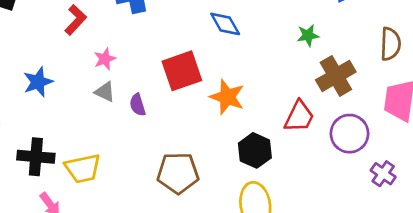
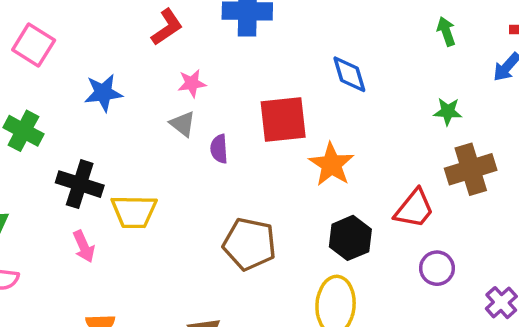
purple circle: (350, 134) -> (437, 268), moved, size x0.7

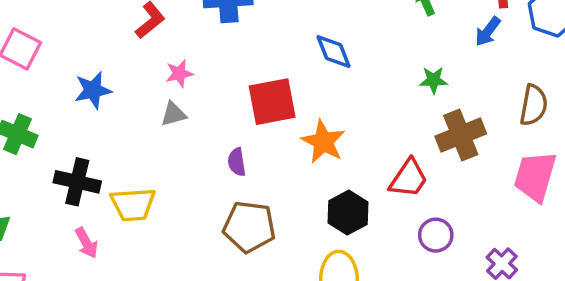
gray triangle: (183, 124) -> (174, 114), turned -48
purple semicircle: (219, 149) -> (237, 162), moved

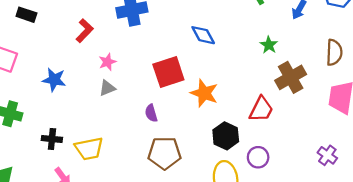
green star: (433, 80) -> (269, 45), turned -30
blue star: (93, 90) -> (54, 80), turned 30
black cross: (77, 182) -> (52, 139), size x0.7
purple circle: (436, 235) -> (258, 157), moved

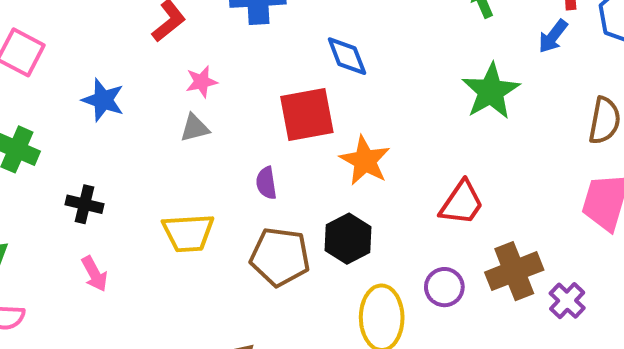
blue diamond: (203, 35) -> (347, 56), moved
green star: (269, 45) -> (491, 91), size x1.8
brown cross: (291, 77) -> (514, 271), moved
black hexagon: (226, 136) -> (348, 239), moved
yellow trapezoid: (89, 149) -> (188, 233), moved

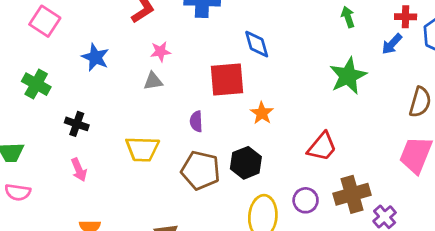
orange star: (365, 161) -> (262, 113), size x0.7

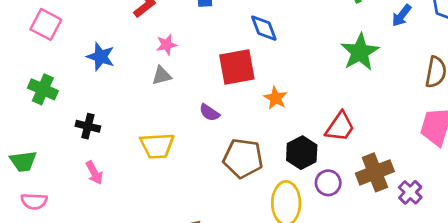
purple semicircle: (196, 121) -> (209, 113), turned -48
black hexagon: (246, 163) -> (302, 153), moved
brown pentagon: (201, 170) -> (243, 158), moved

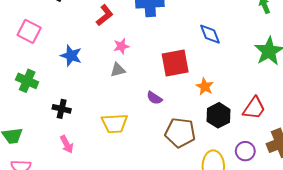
blue diamond: (264, 28) -> (210, 34), moved
black hexagon: (302, 153) -> (218, 115), moved

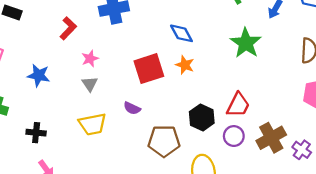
gray triangle: (118, 70) -> (90, 84), turned -42
orange star: (205, 87) -> (185, 65), moved
yellow trapezoid: (115, 123) -> (93, 124), moved
purple circle: (245, 151) -> (234, 136), moved

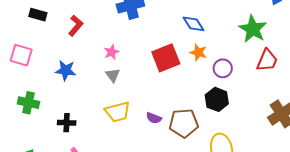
red L-shape: (68, 28) -> (76, 26), moved
red trapezoid: (238, 105) -> (267, 60), moved
purple semicircle: (132, 108) -> (154, 118), moved
purple circle: (234, 136) -> (223, 68), moved

